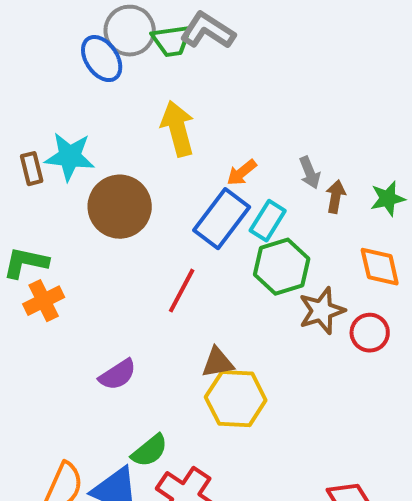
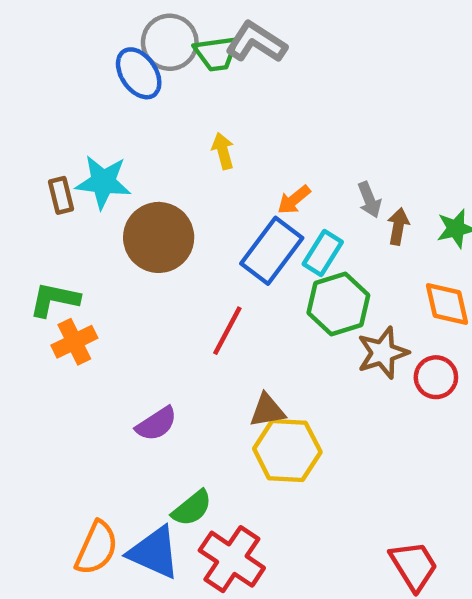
yellow arrow: (178, 129) -> (223, 151), size x0.6

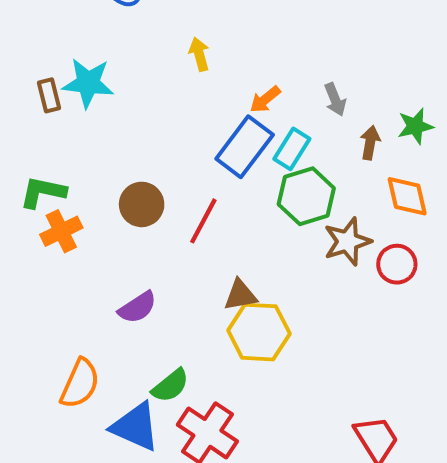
brown arrow: (398, 226) -> (370, 143), moved
brown circle: (159, 237) -> (142, 204), moved, size x0.7
orange semicircle: (97, 548) -> (80, 384), moved

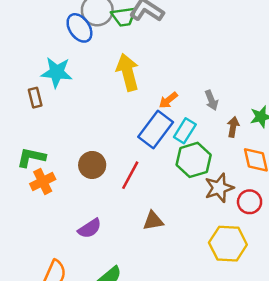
yellow arrow: (199, 54) -> (128, 72), size x1.8
cyan star: (88, 83) -> (57, 72), moved
yellow hexagon: (259, 332) -> (228, 244), moved

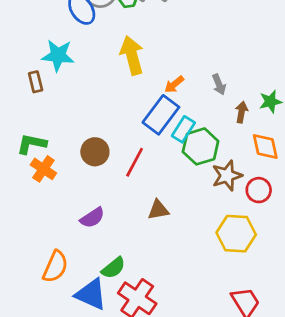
cyan rectangle: (185, 131) -> (183, 129), moved
orange cross: (43, 181) -> (43, 169), turned -30

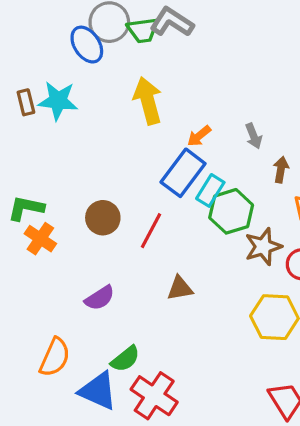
brown rectangle: (36, 82) -> (26, 102), moved

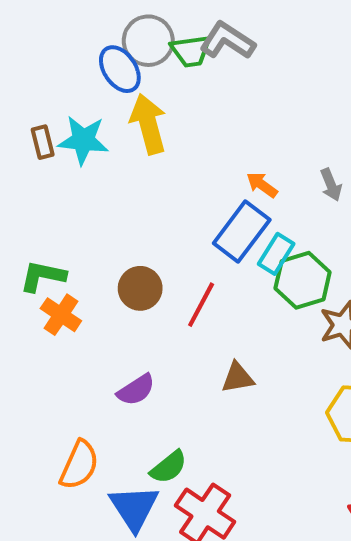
yellow arrow: (148, 101) -> (148, 124), moved
orange arrow: (199, 136) -> (262, 185), turned 75
blue triangle: (98, 391) -> (134, 508), turned 33

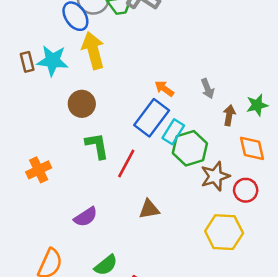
green L-shape: (43, 276) -> (97, 146), moved, turned 68
brown circle: (140, 288) -> (82, 104), moved
orange cross: (61, 315) -> (39, 170), turned 30

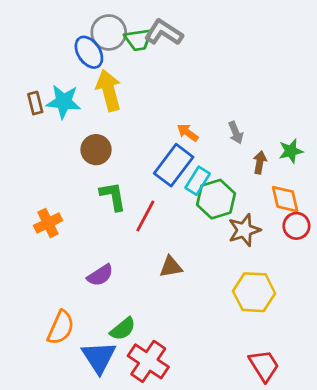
red circle: (246, 190) -> (296, 226), moved

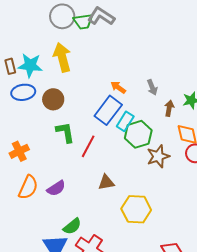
blue ellipse: (89, 52) -> (23, 92), moved, turned -65
yellow hexagon: (254, 292) -> (136, 209), moved
orange semicircle: (61, 327) -> (28, 187), moved

